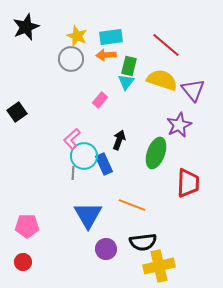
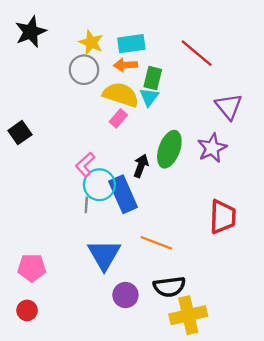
yellow semicircle: (162, 80) -> (121, 95), moved
green ellipse: (156, 153) -> (169, 149), moved
blue rectangle: (104, 164) -> (123, 194), size x1.4

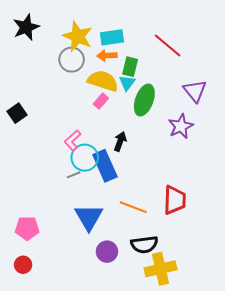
yellow star: (91, 42) -> (78, 36), size x1.4
green ellipse: (169, 149) -> (144, 100), moved
gray line: (86, 205) -> (74, 175), turned 64
red trapezoid: (223, 217) -> (175, 200), moved

